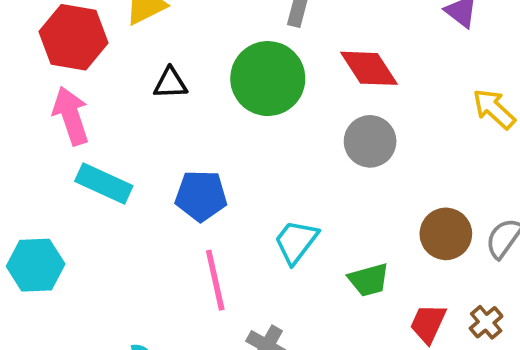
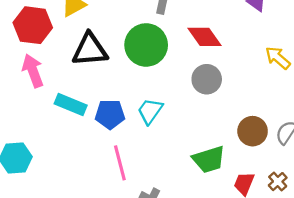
black triangle: (170, 83) -> (90, 50), size x1.8
cyan rectangle: (104, 183) -> (71, 104), moved
cyan trapezoid: (296, 242) -> (150, 111), moved
green trapezoid: (369, 280) -> (209, 159), size x1.4

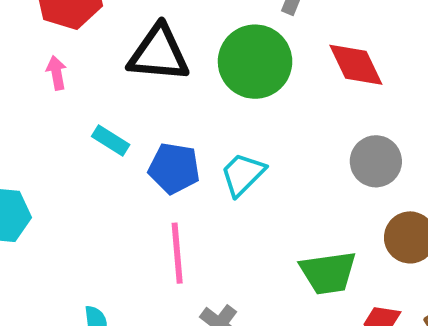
pink arrow: (33, 71) -> (57, 73), size x0.6
gray circle: (207, 79) -> (376, 161), moved
cyan rectangle: (71, 104) -> (111, 140), size x0.7

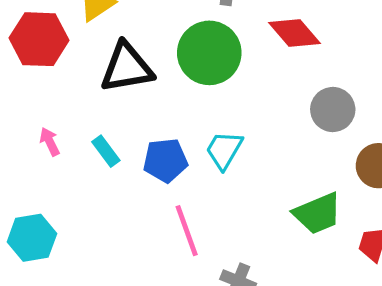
pink arrow: (57, 73) -> (50, 142), moved
cyan rectangle: (111, 140) -> (106, 151), turned 36

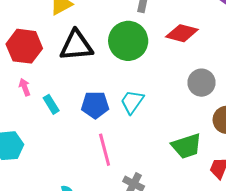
red diamond: (294, 33) -> (182, 33), turned -40
red hexagon: (39, 39) -> (24, 46), moved
cyan rectangle: (106, 151) -> (51, 104), moved

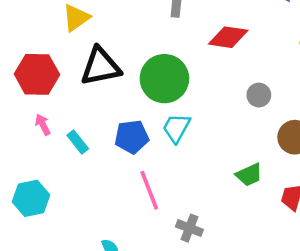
green circle: (128, 41) -> (164, 79), moved
gray circle: (201, 83) -> (259, 95), size x0.7
green trapezoid: (186, 146) -> (249, 175), size x0.7

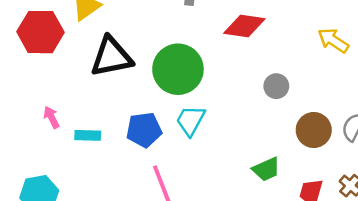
red hexagon: (37, 74) -> (40, 32), moved
cyan rectangle: (78, 142) -> (88, 135), turned -50

